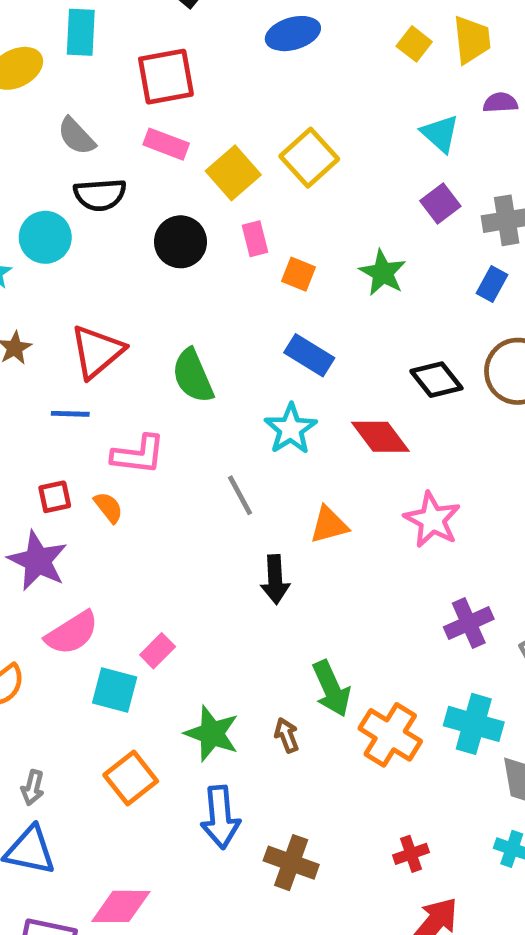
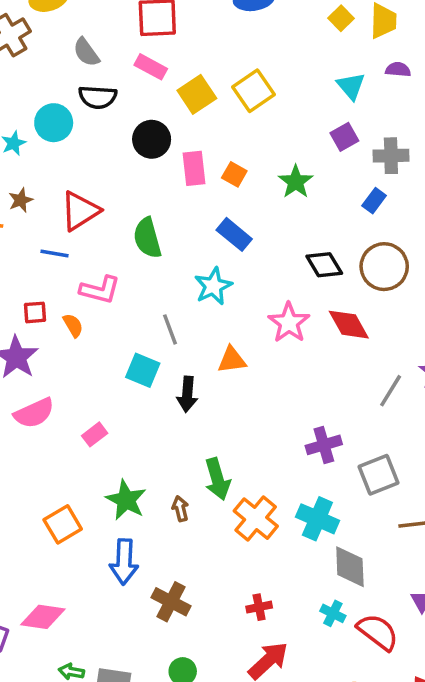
pink rectangle: (255, 239) -> (194, 168), moved, size x1.4
red diamond: (380, 437) -> (349, 325), moved
pink star: (432, 520) -> (289, 323), moved
cyan square: (115, 690) -> (143, 370), moved

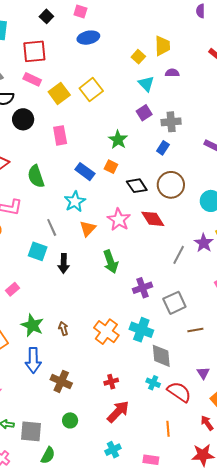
yellow square: (341, 18) -> (138, 57), moved
black circle: (152, 139) -> (23, 119), moved
orange square: (234, 174) -> (111, 167), moved
orange triangle: (232, 360) -> (88, 229), moved, turned -36
green arrow: (217, 479) -> (111, 262), moved

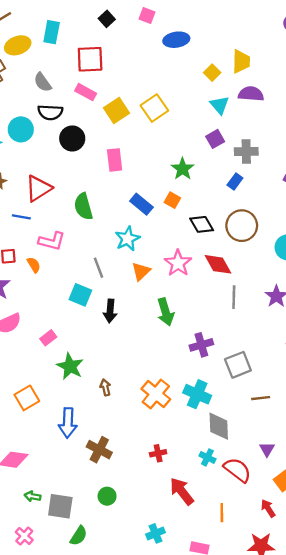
blue ellipse: (88, 38) -> (176, 40), moved
purple semicircle: (172, 73) -> (251, 94), size x1.5
gray line: (179, 255) -> (234, 297), moved, turned -30
green star: (32, 325) -> (70, 366), moved
red arrow: (118, 412) -> (182, 491), moved, turned -85

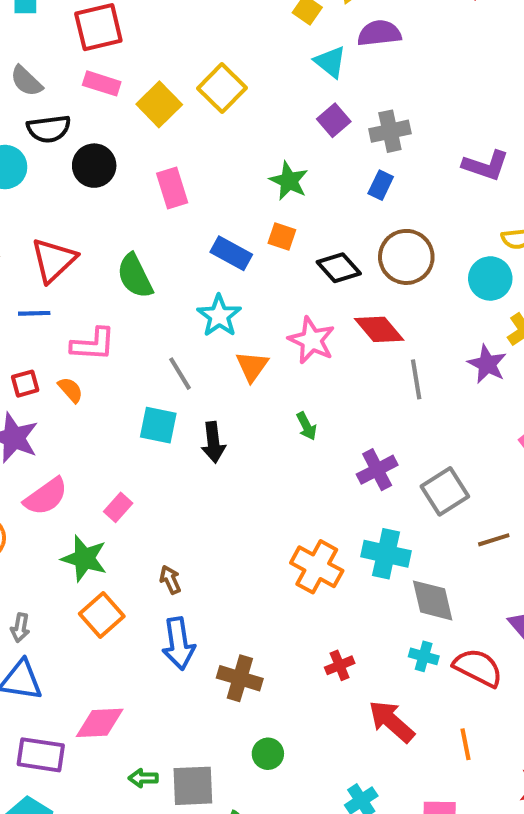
green arrow: (166, 312) -> (307, 426), size x0.6
green star: (70, 366) -> (84, 558), moved
brown arrow: (105, 387) -> (170, 580), moved

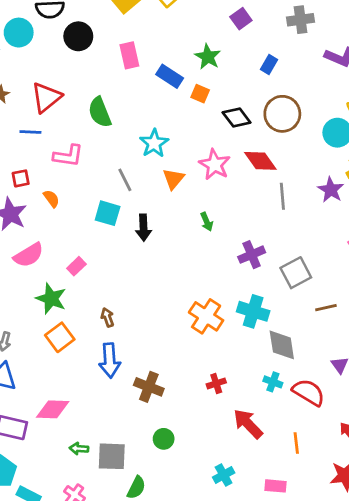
gray cross: (390, 131) -> (301, 20), moved
blue rectangle: (231, 253) -> (170, 76), moved
orange semicircle: (71, 390) -> (51, 199), moved

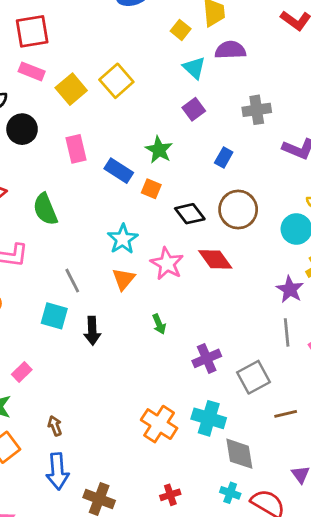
cyan star: (154, 143) -> (123, 239), moved
gray line: (282, 196) -> (287, 332), moved

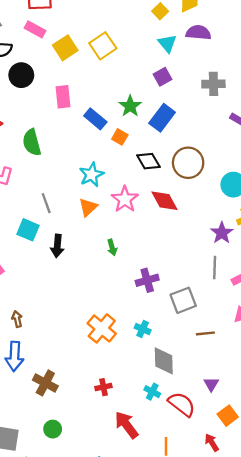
blue rectangle: (224, 157) -> (162, 118), moved, size x1.6
cyan cross: (209, 418) -> (143, 329), size x0.6

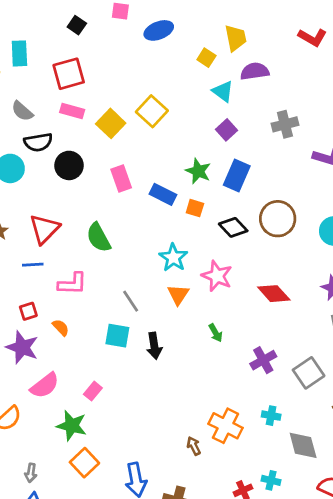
red diamond: (164, 201) -> (274, 294), moved
brown arrow: (17, 319) -> (194, 446), moved
cyan cross: (152, 392) -> (271, 480), moved

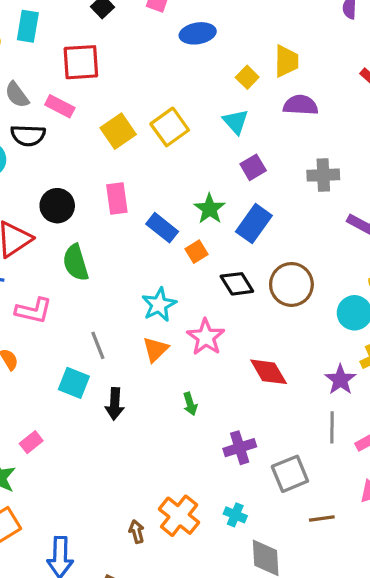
cyan triangle: (223, 91) -> (236, 122), moved
pink rectangle: (72, 111) -> (60, 106), moved
black circle: (69, 165) -> (57, 206), moved
orange square: (195, 208) -> (197, 252), turned 30

